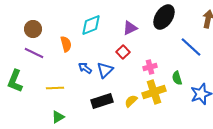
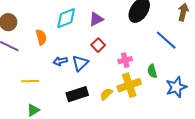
purple triangle: (130, 28) -> (96, 19), moved
blue arrow: (85, 68) -> (60, 61), turned -48

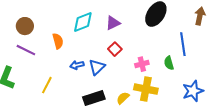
blue line: (166, 40) -> (183, 44), turned 40
green semicircle: (152, 71) -> (169, 63), moved
yellow line: (30, 81) -> (47, 85), turned -60
yellow cross: (129, 85) -> (146, 89), turned 30

